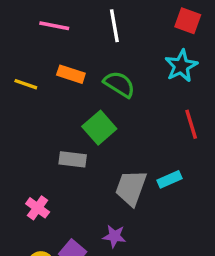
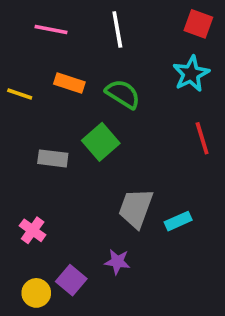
gray rectangle: (73, 159) -> (53, 158), moved
cyan rectangle: (169, 179) -> (178, 221), moved

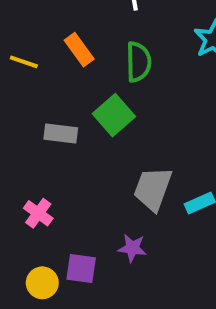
orange rectangle: (69, 83) -> (79, 50), turned 36
green semicircle: (123, 94) -> (138, 62), turned 57
purple square: (71, 280) -> (81, 269), turned -32

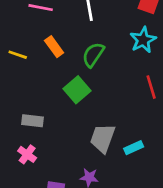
green semicircle: (138, 62) -> (93, 55), turned -145
gray rectangle: (61, 133) -> (33, 121), moved

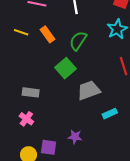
yellow line: (18, 55) -> (21, 32), moved
gray trapezoid: (103, 138) -> (89, 90), moved, turned 50

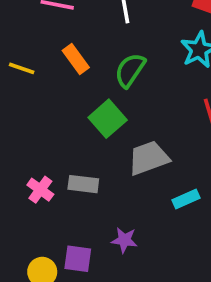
yellow line: (21, 32) -> (22, 68), moved
gray rectangle: (31, 92) -> (83, 184), moved
pink cross: (26, 119) -> (40, 190), moved

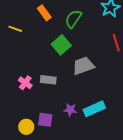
yellow line: (22, 68) -> (15, 29), moved
cyan rectangle: (186, 199) -> (94, 109), moved, size x1.5

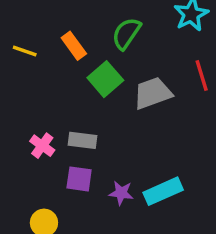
orange rectangle: (44, 13) -> (74, 46), moved
gray trapezoid: (83, 66) -> (153, 93), moved
purple square: (45, 120) -> (79, 179), moved

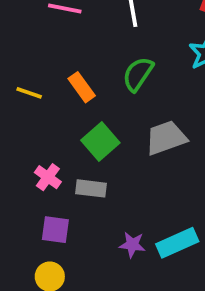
green square: (105, 79) -> (100, 142), moved
pink cross: (42, 146) -> (48, 177), moved
purple square: (79, 179) -> (55, 230), moved

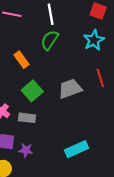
green semicircle: (138, 74) -> (50, 40), moved
purple star: (132, 245) -> (26, 150), moved

